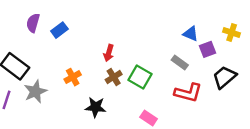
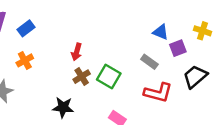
orange cross: (73, 77) -> (25, 60), moved

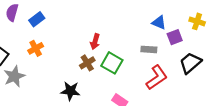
red arrow: (77, 52) -> (95, 42), moved
gray rectangle: (149, 62) -> (149, 49), turned -32
red L-shape: (158, 93) -> (157, 77), turned -50

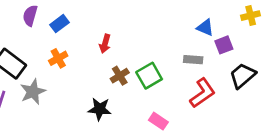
yellow cross: (197, 21) -> (251, 16), moved, turned -32
red arrow: (95, 42) -> (105, 44), moved
green square: (112, 63) -> (149, 76), turned 30

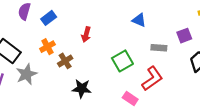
blue triangle: (205, 28) -> (139, 20), moved
brown cross: (120, 76) -> (65, 61), moved
red L-shape: (202, 93) -> (152, 79), moved

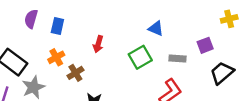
blue rectangle: (49, 18) -> (57, 26), turned -40
green square: (122, 61) -> (140, 57), moved

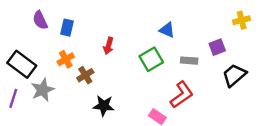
purple semicircle: (31, 19) -> (40, 20), turned -42

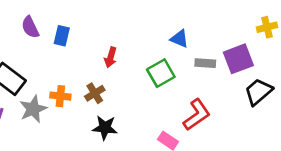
purple square: (217, 47) -> (238, 59), size x1.5
orange cross: (66, 59) -> (60, 96), moved, turned 35
gray rectangle: (189, 61) -> (205, 63), moved
brown cross: (85, 75) -> (95, 93), moved

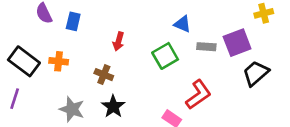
brown cross: (95, 93) -> (104, 75), turned -36
orange cross: (60, 96) -> (59, 61), moved
gray star: (33, 109) -> (72, 109), moved, turned -30
black star: (105, 128) -> (113, 107), turned 30

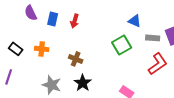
red arrow: (119, 41) -> (75, 21), moved
black rectangle: (24, 61) -> (16, 49), size x0.6
red L-shape: (198, 95) -> (158, 64), moved

